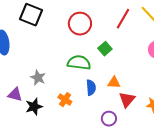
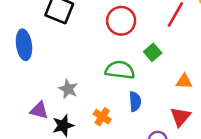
orange triangle: (114, 83) -> (184, 81), moved

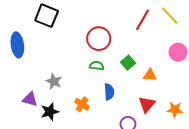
red circle: (121, 21) -> (99, 39), moved
green square: (153, 52) -> (128, 63), moved
green semicircle: (120, 70) -> (97, 66), size x0.6

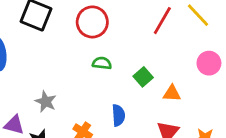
red circle: (99, 39) -> (92, 22), moved
green semicircle: (97, 66) -> (102, 63), moved

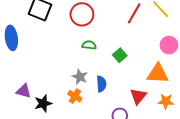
orange triangle: (172, 93) -> (158, 74), moved, size x1.6
gray star: (46, 102) -> (80, 77), moved

